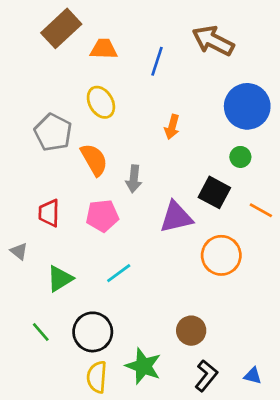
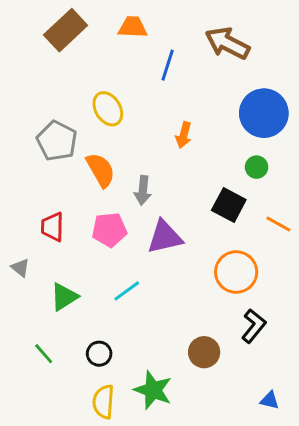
orange trapezoid: (104, 49) -> (133, 27), moved
purple triangle: (176, 217) -> (165, 237), moved
black circle: (93, 332) -> (99, 354), size x0.6
black L-shape: (206, 376) -> (254, 326), moved

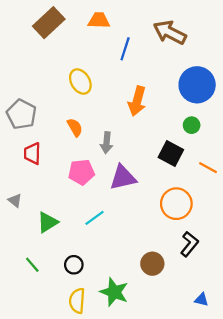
orange arrow: (184, 135) -> (137, 101), size x1.5
gray pentagon: (57, 141) -> (21, 114), moved
orange semicircle: (101, 170) -> (75, 127), size x0.7
red trapezoid: (52, 227) -> (32, 154), moved

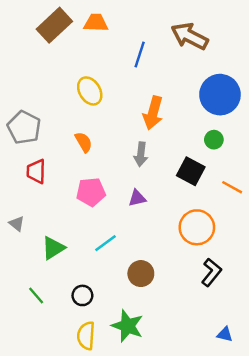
orange trapezoid: (99, 20) -> (96, 23), moved
gray arrow: (107, 143) -> (141, 154), moved
purple triangle: (123, 177) -> (137, 198), size x0.6
brown circle: (152, 264) -> (141, 274), moved

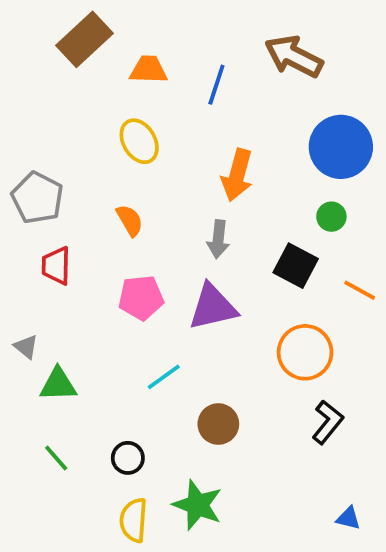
orange trapezoid: (96, 23) -> (149, 70), moved
purple triangle: (137, 198) -> (213, 307), size x1.8
green triangle: (53, 248) -> (58, 384), moved, turned 30

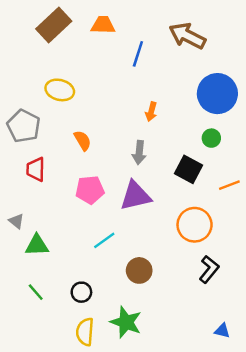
orange trapezoid: (149, 70) -> (103, 25), moved
yellow ellipse: (139, 141) -> (60, 90), moved, turned -44
orange arrow: (237, 175) -> (151, 112), size x0.6
orange line: (360, 290) -> (229, 185), turned -50

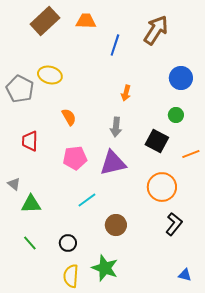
brown arrow: (187, 36) -> (156, 30), turned 96
blue circle: (217, 94) -> (181, 78), size x0.7
gray pentagon: (24, 126) -> (20, 89), moved

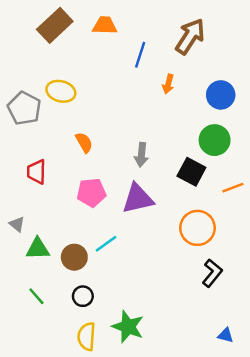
orange arrow: (126, 93) -> (168, 84), moved
green circle: (176, 115) -> (215, 140), size x1.6
brown circle: (116, 225) -> (74, 257), moved

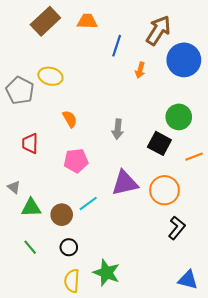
blue circle: (221, 95) -> (184, 60), moved, size x1.4
purple triangle: (138, 199) -> (125, 183), moved
blue triangle: (226, 335) -> (188, 280), size x1.5

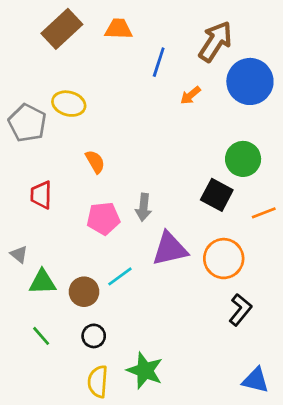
orange arrow: (140, 70) -> (190, 95), turned 35
gray arrow: (118, 129) -> (143, 207), moved

